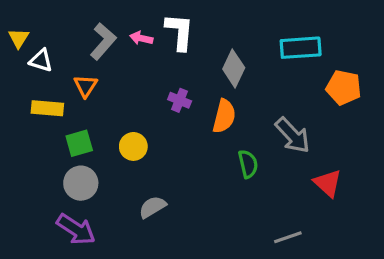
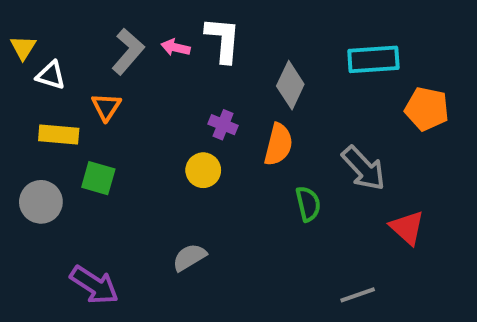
green square: (79, 143) -> (98, 178), turned 32
yellow circle: (133, 146) -> (203, 170), moved
gray circle: (81, 183) -> (41, 202), moved

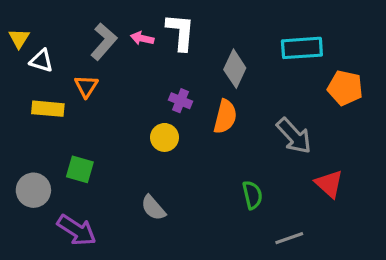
green square: (98, 178) -> (80, 169), moved
gray circle: (41, 202) -> (33, 190), moved
green semicircle: (308, 204) -> (252, 195), moved
gray semicircle: (189, 257) -> (153, 208), turned -100

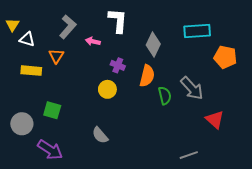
pink arrow: (142, 38) -> (93, 41), moved
green semicircle: (252, 195) -> (165, 96), moved

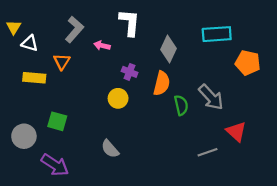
gray line: (189, 155) -> (208, 152), moved

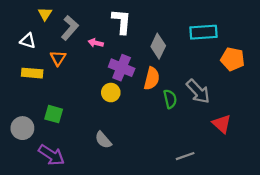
yellow triangle: (14, 27) -> (45, 14), moved
purple cross: (130, 72) -> (122, 68), size x1.6
gray line: (208, 152) -> (185, 156), moved

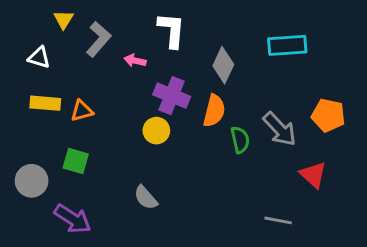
orange triangle: (58, 58) -> (82, 111), moved, turned 42
orange pentagon: (233, 59) -> (328, 115), moved
gray line: (185, 156) -> (278, 220), moved, turned 30

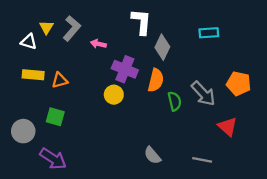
yellow triangle: (64, 19) -> (46, 27), moved
white L-shape: (172, 30) -> (141, 22), moved
cyan rectangle: (287, 45) -> (209, 33), size x0.7
gray semicircle: (146, 198) -> (152, 155), moved

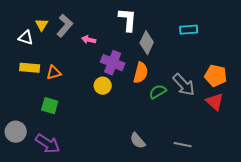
green semicircle: (175, 101) -> (158, 92), turned -108
red triangle: (228, 127) -> (215, 102), moved
gray circle: (23, 131) -> (16, 132), moved

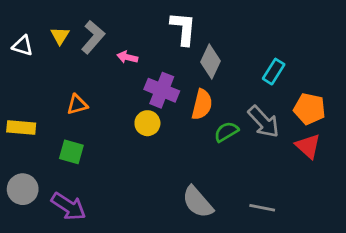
cyan rectangle: (189, 30) -> (274, 72), moved, turned -54
white triangle: (26, 38) -> (23, 46), moved
yellow rectangle: (30, 68) -> (21, 127), moved
gray semicircle: (138, 141) -> (198, 202), size x1.4

